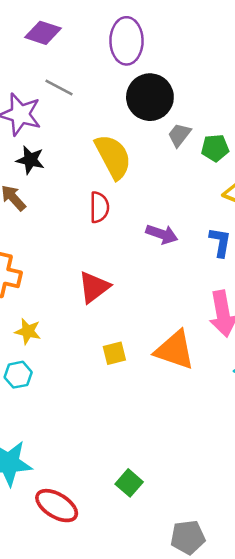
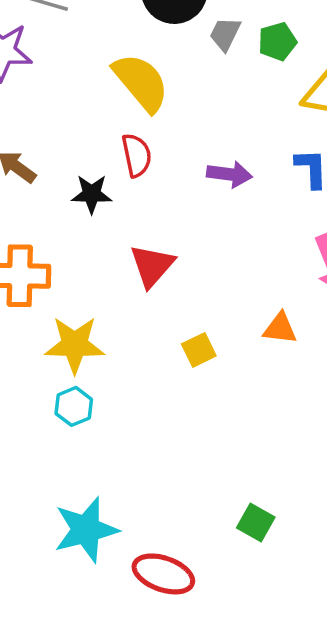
black star: (30, 160) -> (92, 194), moved
yellow star: (28, 331) -> (75, 345), size x1.6
orange triangle: (175, 350) -> (280, 328), size x0.6

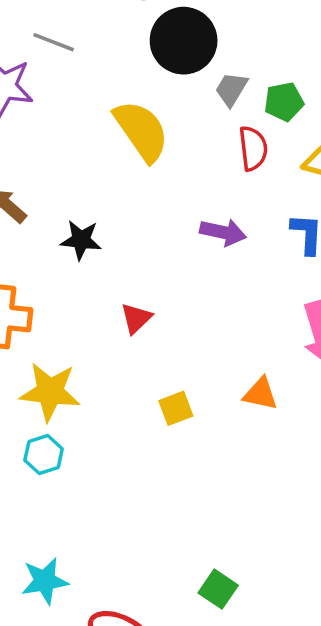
red semicircle: (137, 155) -> (253, 148), moved
red triangle: (152, 266) -> (136, 318), size x0.7
cyan star: (86, 530) -> (45, 581), size x0.7

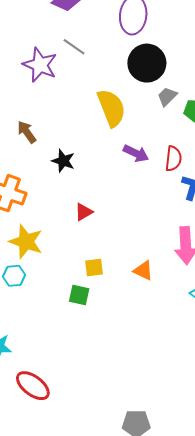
red semicircle: (253, 148) -> (173, 159), moved
purple arrow: (223, 232) -> (136, 153), moved
green square: (218, 589) -> (79, 295), moved, turned -35

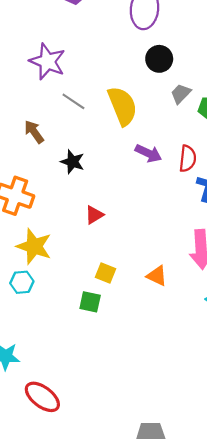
gray line: (74, 47) -> (73, 101), moved
black circle: (147, 63) -> (159, 59), size x0.7
yellow square: (94, 267) -> (105, 273), turned 30

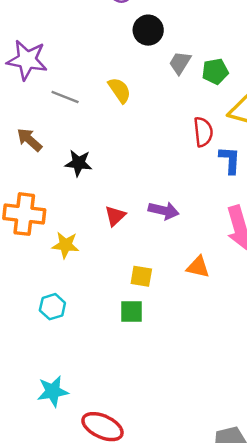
yellow semicircle: (122, 106) -> (120, 90), size x0.6
purple arrow: (148, 153) -> (164, 211), moved
yellow star: (34, 246) -> (65, 245), moved, size x0.7

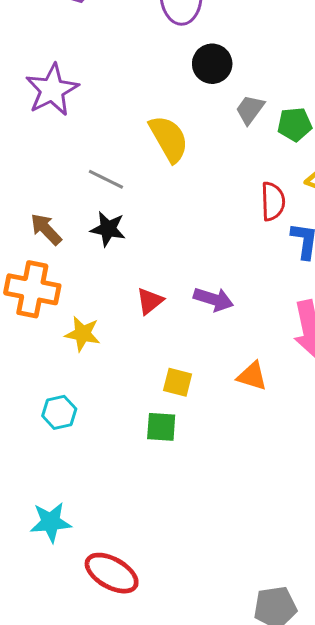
purple star: (27, 60) -> (52, 90), turned 30
yellow semicircle: (120, 90) -> (169, 139), size x1.4
gray line: (65, 97) -> (106, 179), moved
brown arrow: (29, 140) -> (46, 229), moved

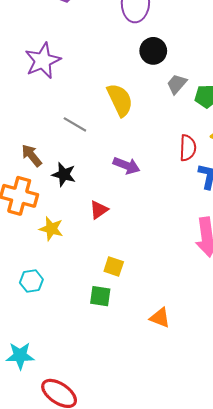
black star: (108, 229) -> (64, 174), moved
purple arrow: (213, 299) -> (126, 165), moved
orange triangle: (252, 376) -> (160, 318), moved

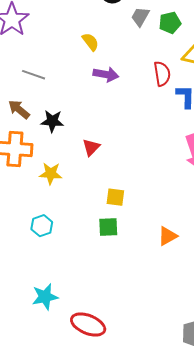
yellow semicircle: (120, 100) -> (90, 42), size x0.6
gray line: (75, 124) -> (34, 75), moved
purple arrow: (126, 165) -> (106, 74), moved
orange triangle: (160, 318) -> (168, 236), turned -40

